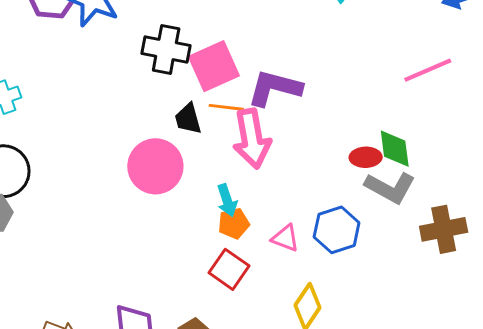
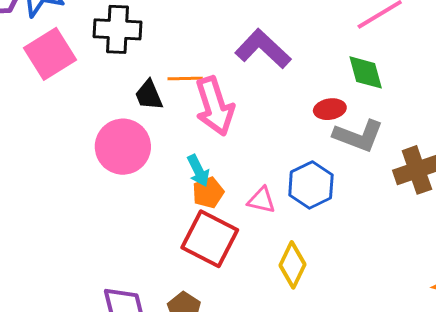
pink square: (214, 66) -> (50, 54), moved
purple L-shape: (275, 88) -> (263, 49), moved, turned 36
green diamond: (395, 149) -> (366, 72), moved
red square: (229, 269) -> (210, 239), size x1.4

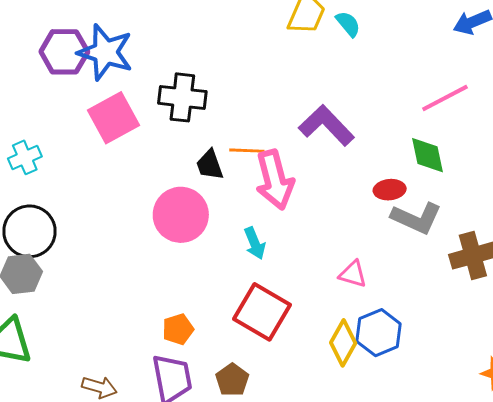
blue hexagon: (311, 185) -> (379, 333), moved
orange pentagon: (208, 193) -> (178, 329), moved
pink triangle: (261, 200) -> (353, 274), moved

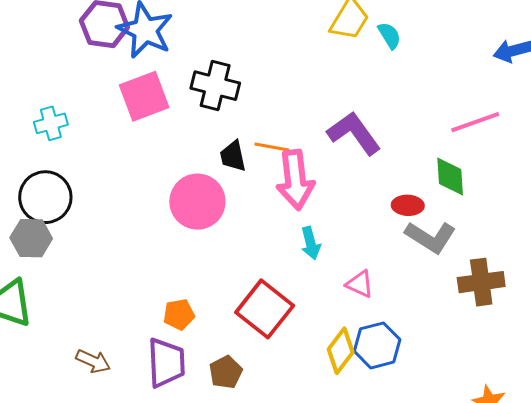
cyan arrow: (255, 243) -> (311, 243), moved

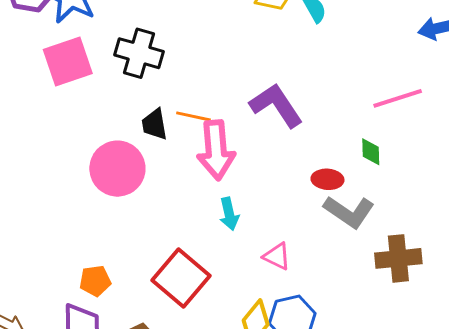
green diamond: (450, 176) -> (371, 152), size x0.7

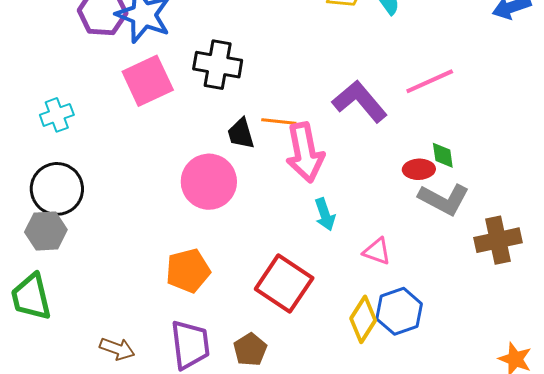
pink line: (398, 98) -> (430, 81), moved
green diamond: (371, 152) -> (443, 155), moved
orange pentagon: (95, 281) -> (188, 271), moved, size x1.4

